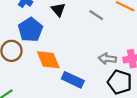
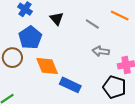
gray arrow: (107, 59) -> (101, 51), moved

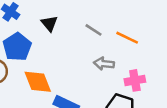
orange line: (120, 15) -> (127, 38), moved

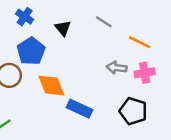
gray line: (93, 30) -> (104, 22), moved
pink cross: (135, 80) -> (145, 73), moved

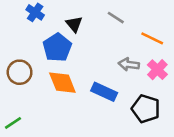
blue pentagon: (31, 51) -> (57, 48), moved
pink cross: (145, 73) -> (157, 70), turned -36
blue rectangle: (80, 109) -> (104, 92), moved

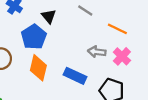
orange diamond: (62, 83) -> (38, 68), turned 35

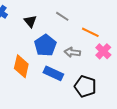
blue pentagon: (34, 37) -> (45, 45), moved
pink cross: (122, 56) -> (103, 51), moved

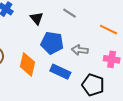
orange line: (90, 32) -> (108, 30), moved
blue pentagon: (45, 45) -> (52, 43), turned -30
pink cross: (103, 51) -> (112, 59), moved, turned -35

